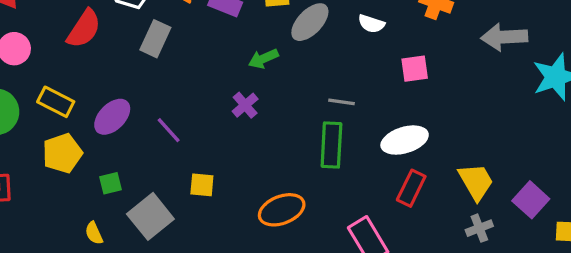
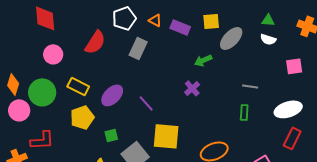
green rectangle: (331, 145) -> (244, 112), size x0.6
yellow square: (202, 185) -> (166, 136), size x1.8

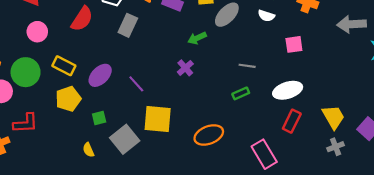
green rectangle: (244, 112) -> (241, 93), turned 63

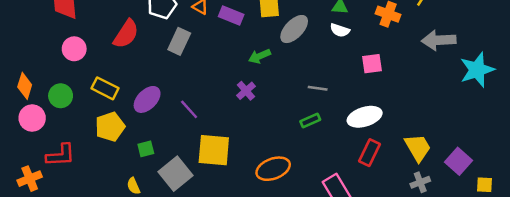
green circle: (26, 72) -> (61, 96), size x0.7

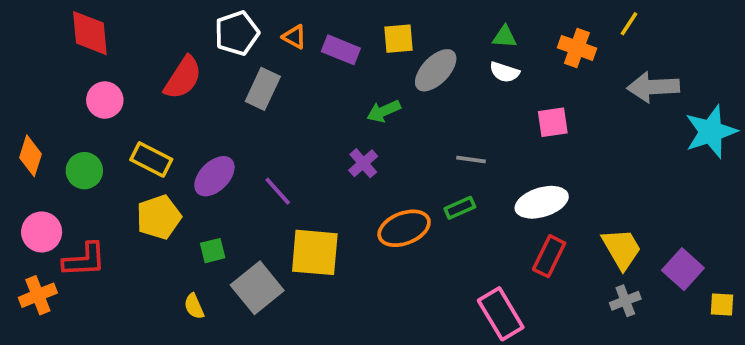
pink circle: (32, 118) -> (42, 232), moved
orange ellipse: (273, 169) -> (404, 228), moved

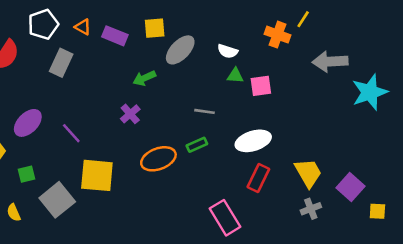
yellow line: (629, 24) -> (303, 19), moved
green triangle: (504, 37) -> (235, 76), moved

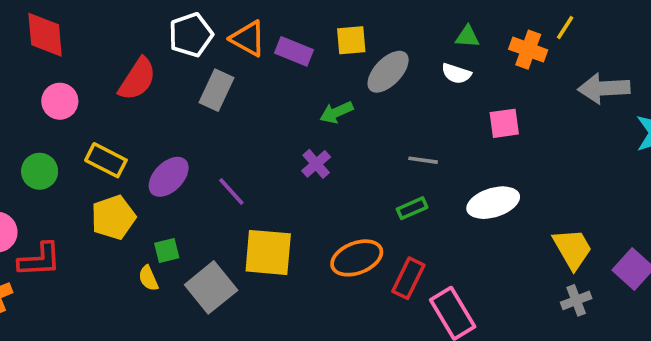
orange triangle: (83, 27) -> (248, 39), size x1.5
green triangle: (235, 76) -> (467, 37), moved
orange ellipse: (158, 159) -> (357, 258), moved
red rectangle: (258, 178) -> (408, 278), moved
yellow semicircle: (14, 213) -> (148, 278), moved

